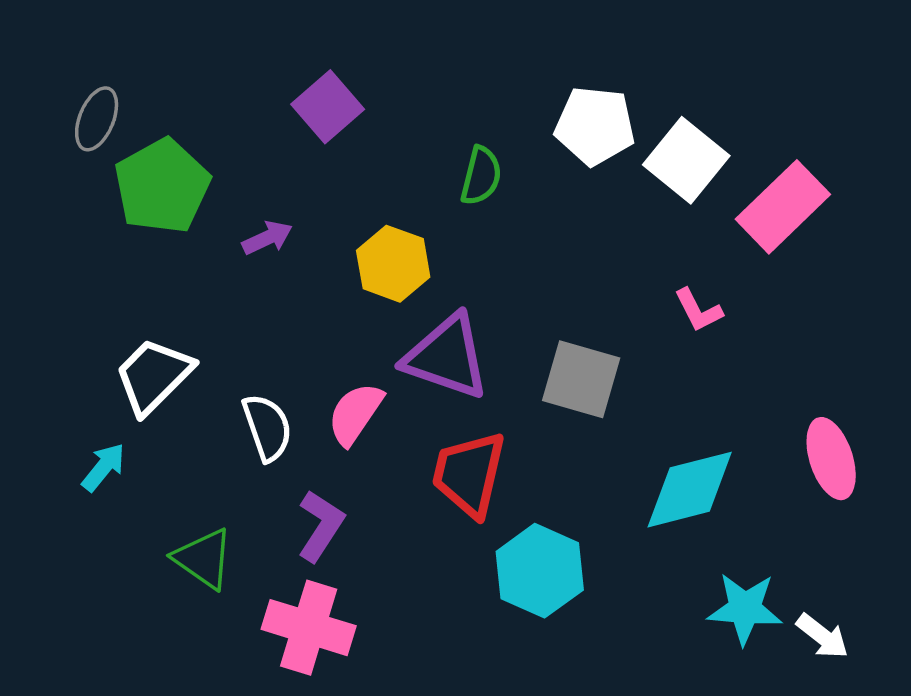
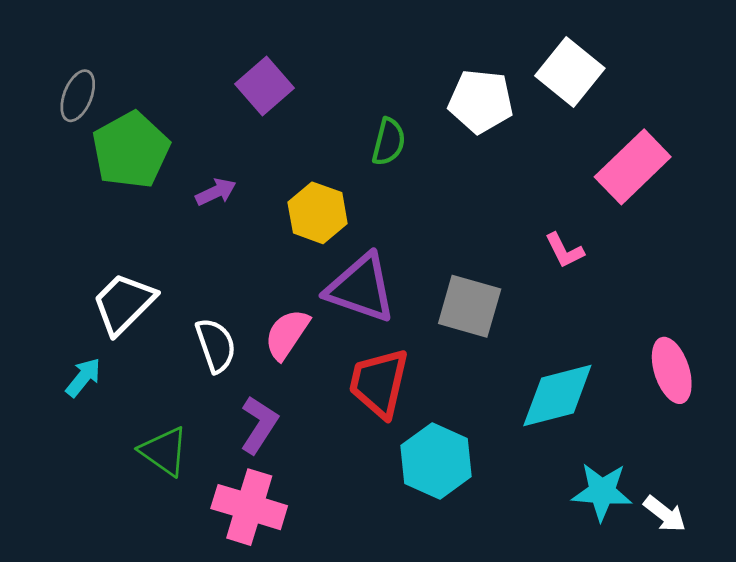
white square: (686, 160) -> (570, 72), moved

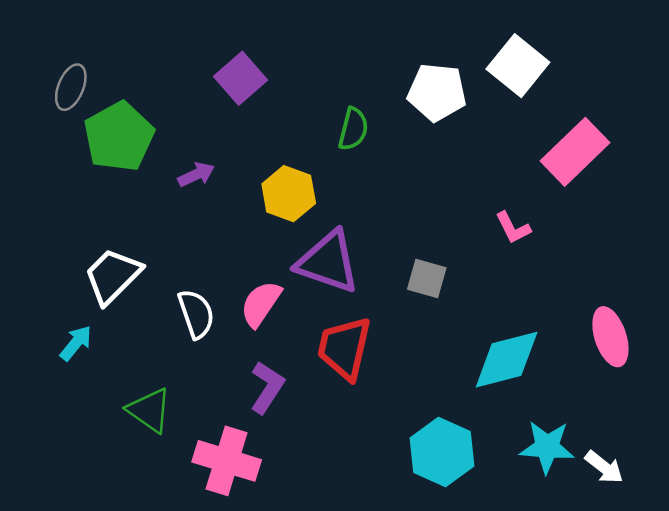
gray square: (470, 306) -> (427, 278), size x0.7
purple L-shape: (259, 425) -> (267, 387), moved
cyan hexagon: (436, 461) -> (442, 452), moved

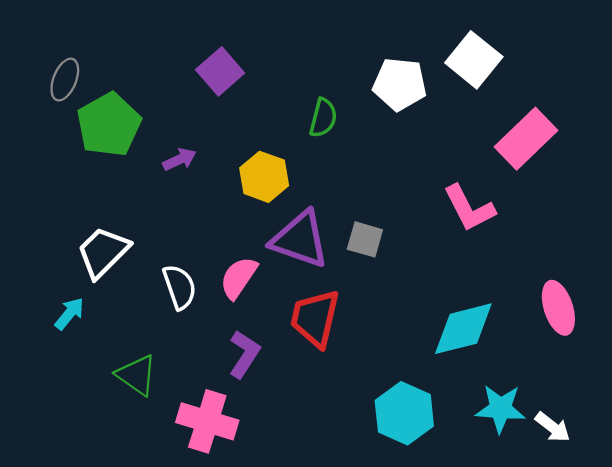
pink L-shape: (513, 228) -> (469, 208), size x1.6
gray square: (427, 278) -> (365, 239), moved

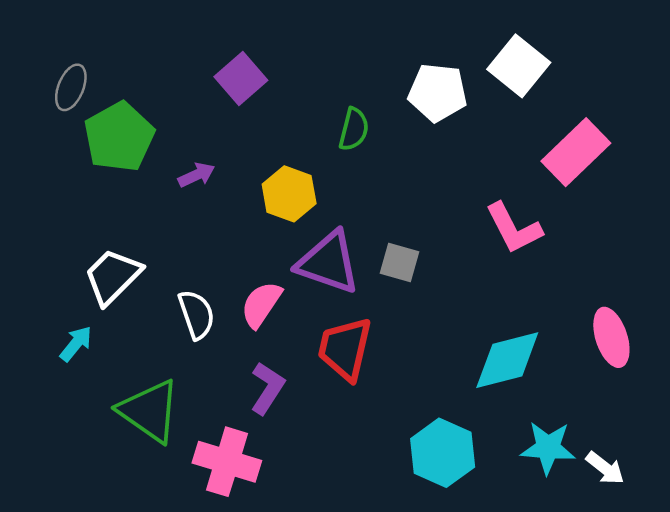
green triangle: (137, 375) -> (150, 411), size x1.4

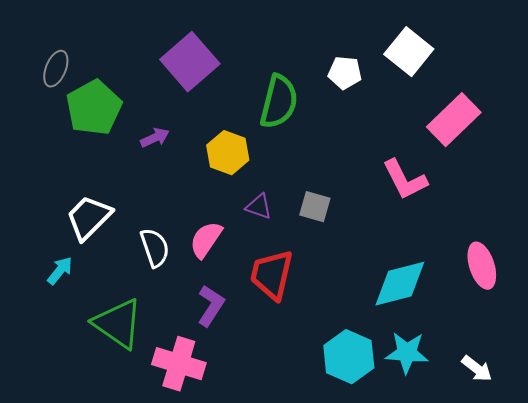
purple square: (241, 79) -> (190, 62), size x1.4
white pentagon: (438, 92) -> (345, 73), size x0.7
green semicircle: (354, 129) -> (279, 102), size x1.6
purple triangle: (328, 262) -> (259, 207), size x0.5
cyan star: (548, 448) -> (407, 353), moved

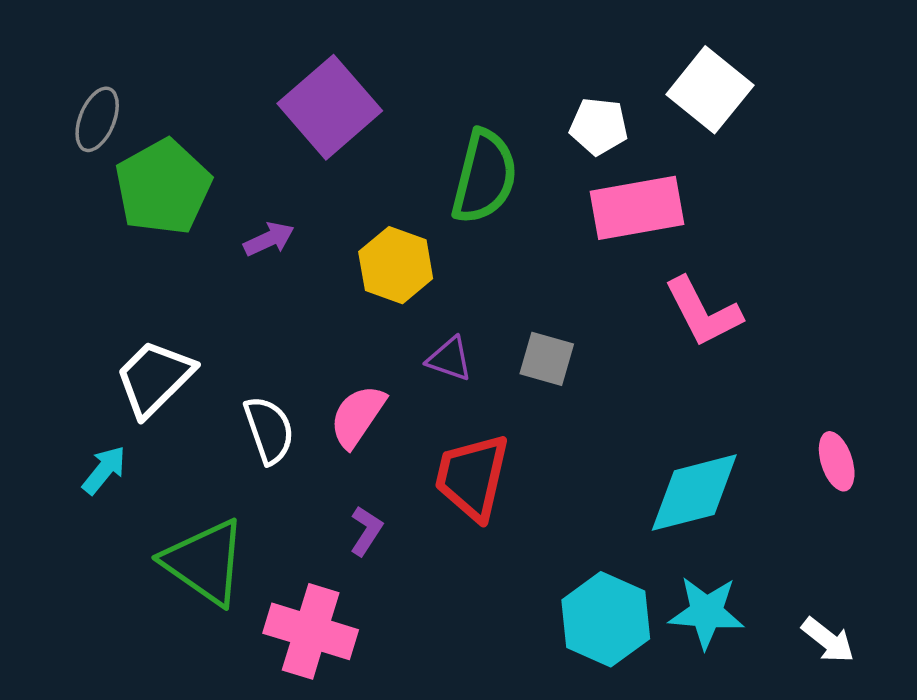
pink rectangle: (454, 120) -> (637, 208), moved, turned 34
pink ellipse: (482, 266) -> (837, 461), size x0.7
purple L-shape: (211, 306) -> (366, 531), size x0.7

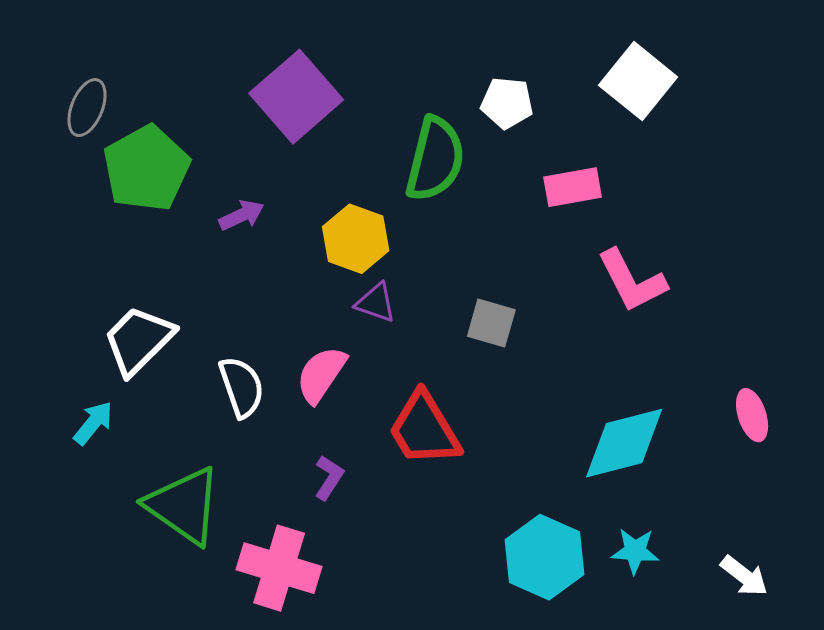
white pentagon: (599, 126) -> (507, 103), moved
pink rectangle: (637, 208) -> (573, 187), size x0.7
purple triangle: (450, 359) -> (376, 303), moved
red trapezoid: (472, 477) -> (424, 429), turned -44
cyan star: (706, 612) -> (635, 551), size x0.7

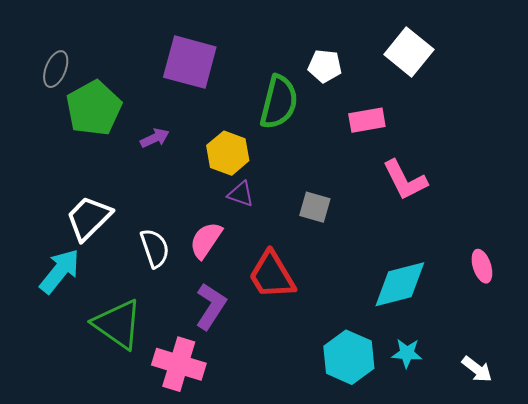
purple square: (296, 97) -> (190, 62), turned -34
cyan arrow: (93, 423) -> (60, 271), size x1.6
purple L-shape: (329, 478) -> (211, 306), size x1.6

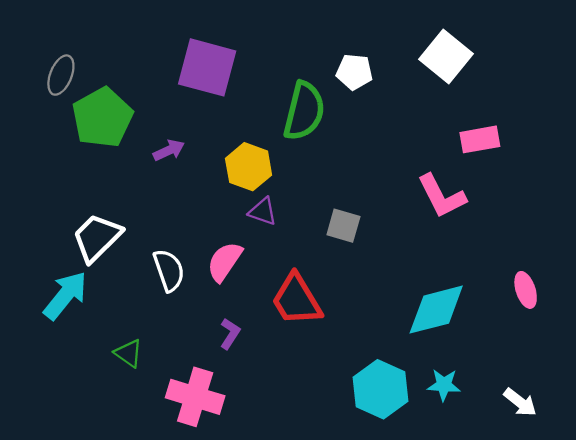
pink rectangle: (367, 120) -> (480, 139), moved
purple L-shape: (211, 306) -> (230, 334), size x0.6
green triangle: (118, 324) -> (129, 353), size x0.5

